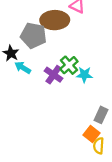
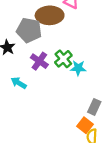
cyan arrow: (23, 68) -> (19, 83), moved
purple cross: (54, 75) -> (39, 61), moved

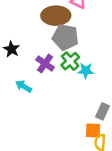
gray pentagon: (29, 30) -> (65, 37), moved
orange square: (85, 125) -> (93, 131), turned -35

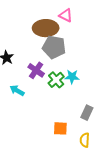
green cross: (70, 61) -> (56, 80), moved
orange square: (93, 131) -> (60, 128), moved

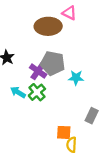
gray pentagon: (54, 47) -> (53, 63), moved
green cross: (56, 80) -> (37, 92), moved
yellow semicircle: (85, 140) -> (72, 145), moved

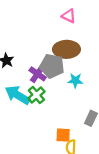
brown ellipse: (48, 26) -> (66, 49), moved
cyan arrow: (18, 92) -> (17, 95), size x1.6

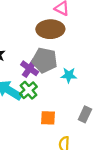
brown ellipse: (66, 49) -> (50, 29), moved
orange square: (63, 135) -> (48, 118), moved

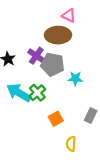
purple cross: (30, 68) -> (36, 56), moved
orange square: (48, 118) -> (56, 119), turned -32

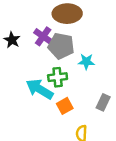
cyan arrow: (19, 93) -> (40, 89), moved
green cross: (37, 93) -> (58, 77), moved, turned 35

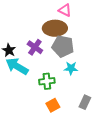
gray pentagon: (61, 46) -> (63, 46), moved
cyan arrow: (40, 89) -> (17, 66), moved

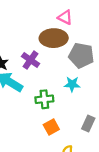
gray pentagon: (63, 46) -> (81, 55), moved

